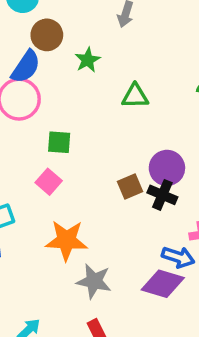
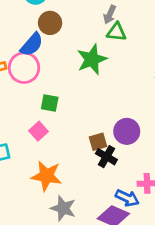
green star: (88, 60) -> (92, 59), moved, size x1.6
green triangle: (135, 96) -> (117, 32), moved
black cross: (162, 195) -> (106, 157), moved

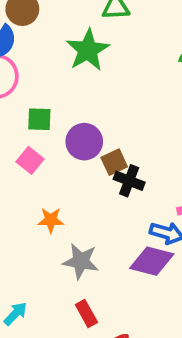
purple circle: (127, 131) -> (84, 142), moved
orange star: (46, 176) -> (51, 220), size x0.6

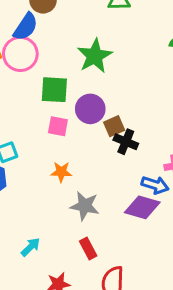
green star: (88, 50) -> (95, 56), moved
green square: (39, 119) -> (54, 90), size x1.4
pink square: (30, 160) -> (58, 126), moved, turned -30

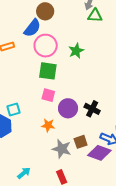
pink circle: (20, 54) -> (46, 46), moved
green star: (95, 56) -> (76, 51), size x0.7
purple circle: (90, 109) -> (68, 108), moved
brown square: (114, 126) -> (81, 142), moved

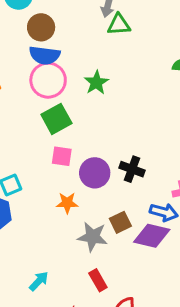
blue semicircle: (32, 28) -> (45, 55), moved, turned 66
green square: (48, 71) -> (56, 119), turned -30

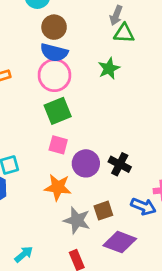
green star: (96, 83) -> (109, 68), moved
orange star: (67, 203) -> (58, 187), size x1.4
purple diamond: (152, 236) -> (120, 242), moved

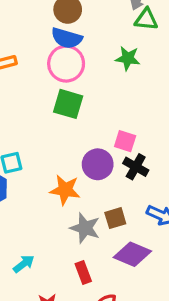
green star: (109, 68) -> (128, 58), turned 30
green square: (58, 111) -> (68, 104), turned 36
pink square: (58, 145) -> (125, 141), moved

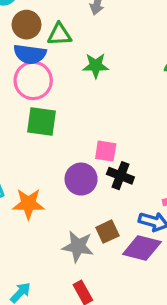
green triangle: (146, 19) -> (59, 34), moved
orange star: (65, 190) -> (28, 204), moved
purple diamond: (132, 254) -> (142, 248), moved

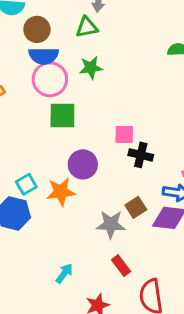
green triangle: (59, 34) -> (87, 27), moved
green star: (96, 66) -> (91, 68), moved
purple circle: (81, 179) -> (83, 164), moved

